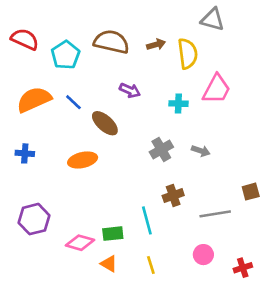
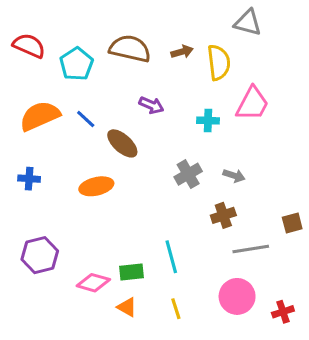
brown cross: (173, 195) -> (223, 215), moved
pink circle: (203, 255) -> (237, 296), size x1.5

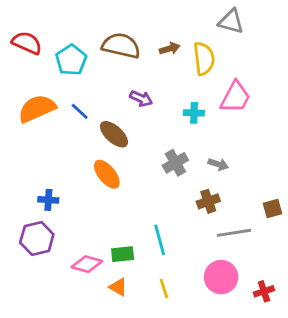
blue cross: (29, 179) -> (48, 200), moved
orange ellipse: (96, 186) -> (107, 174), moved, turned 64

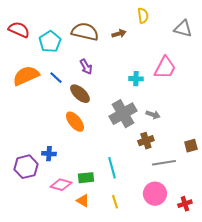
gray triangle: (231, 21) -> (183, 29), moved
yellow semicircle: (204, 59) -> (143, 16), moved, size x0.7
purple arrow: (141, 99) -> (86, 67), moved, turned 35
gray cross: (175, 163) -> (123, 114), size x1.5
blue cross: (48, 200) -> (49, 154), moved

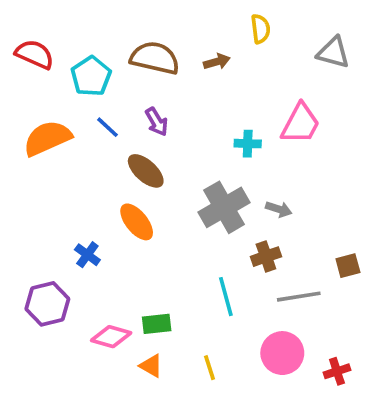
blue line: (56, 78) -> (107, 127), moved
blue cross: (49, 154) -> (87, 255), moved, turned 32
cyan line: (112, 168) -> (226, 297), moved

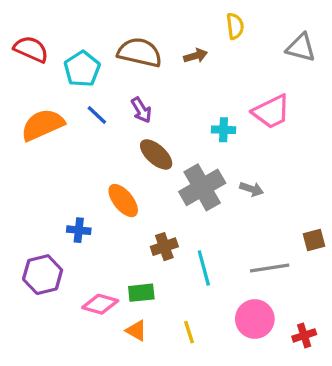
pink trapezoid: (301, 124) -> (271, 112), turned 36
brown ellipse: (146, 171) -> (156, 154), moved
blue cross: (87, 255) -> (79, 230), turned -30
brown cross: (266, 257) -> (164, 247), moved

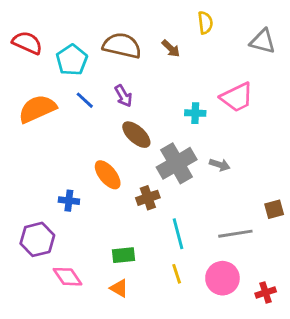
brown arrow: (196, 56) -> (171, 48), turned 60
brown cross: (164, 247) -> (148, 198), moved
pink diamond: (100, 304) -> (67, 277), moved, turned 40
yellow line: (189, 332) -> (177, 274), moved

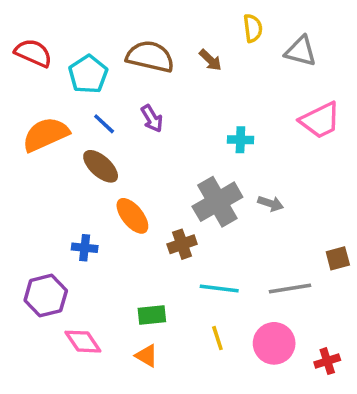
gray triangle: (263, 41) -> (301, 51), moved
pink trapezoid: (237, 97) -> (320, 120), moved
brown ellipse: (136, 135) -> (101, 166), moved
cyan line: (178, 234) -> (219, 288), turned -68

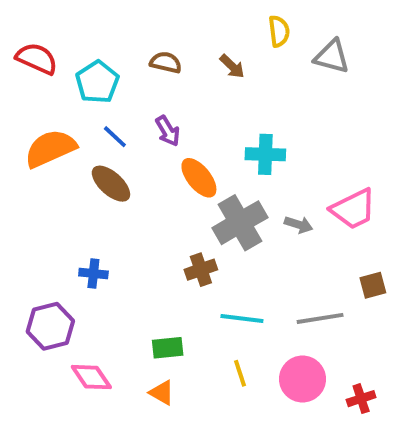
brown semicircle: (150, 57) -> (166, 62), size x0.6
pink trapezoid: (320, 120) -> (353, 209), moved
cyan cross: (240, 140) -> (265, 154), size x1.4
orange ellipse: (132, 216) -> (199, 178), moved

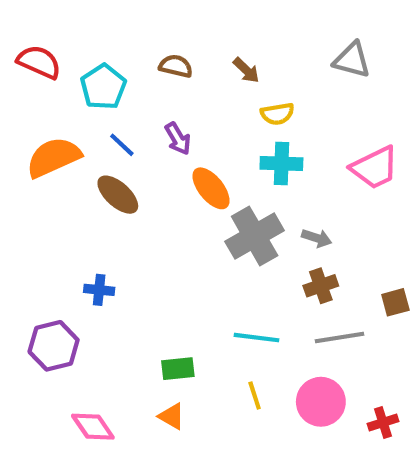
yellow semicircle: (279, 31) -> (277, 114), moved, turned 88
pink trapezoid: (353, 209) -> (375, 168), moved
brown cross: (201, 270) -> (321, 286), moved
pink diamond: (91, 377) -> (93, 427), moved

